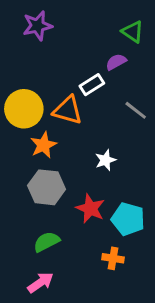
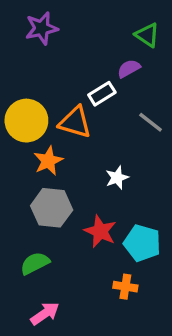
green semicircle: (47, 242) -> (35, 263), moved

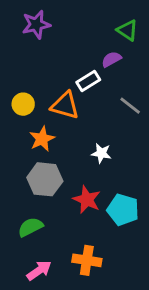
yellow circle: (26, 121) -> (23, 104), size x0.6
white star: (117, 178) -> (101, 153), turned 30
orange cross: (125, 287) -> (87, 260), moved, size x1.4

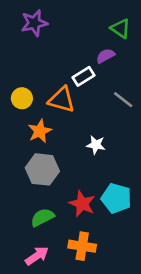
red star: (87, 200) -> (82, 204), moved
green semicircle: (30, 227) -> (42, 217), moved

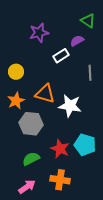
purple star: (34, 23) -> (39, 33), moved
orange triangle: (62, 100) -> (45, 94), moved
gray line: (123, 100) -> (90, 73), turned 49
orange star: (40, 131) -> (16, 101), moved
white star: (96, 145) -> (70, 106), size x1.6

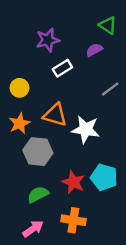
white rectangle: (61, 56) -> (62, 68), moved
gray line: (90, 73) -> (110, 89), turned 56

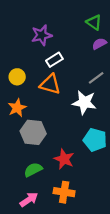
purple semicircle: (94, 50) -> (99, 44), moved
orange triangle: (55, 115) -> (50, 84), moved
white star: (86, 130) -> (84, 102), moved
cyan pentagon: (104, 177) -> (95, 140), moved

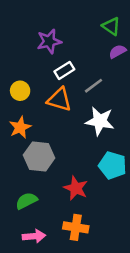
gray line: (96, 78) -> (93, 86), moved
green semicircle: (33, 170) -> (26, 201), moved
pink arrow: (29, 200) -> (34, 236), turned 30

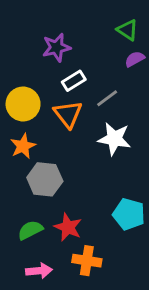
yellow circle: (20, 91) -> (23, 104), size x1.5
orange triangle: (59, 100) -> (68, 114), turned 36
cyan pentagon: (112, 165) -> (129, 214), moved
red star: (76, 188) -> (68, 227), moved

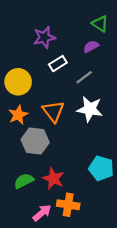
purple semicircle: (135, 59) -> (91, 47), moved
orange triangle: (68, 114) -> (53, 111), moved
pink arrow: (39, 271) -> (42, 213), moved, turned -36

